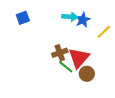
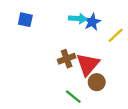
blue square: (23, 18) -> (25, 20), turned 32
green line: (66, 67) -> (73, 97), moved

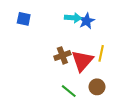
yellow line: (116, 35) -> (101, 53), moved, turned -35
brown circle: (97, 82) -> (97, 87), moved

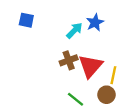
cyan arrow: (73, 18) -> (74, 31), moved, turned -49
yellow line: (101, 53) -> (113, 75), moved

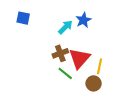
green line: (76, 99) -> (65, 73), moved

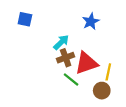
cyan arrow: (65, 27) -> (61, 42), moved
red triangle: (79, 58) -> (86, 63), turned 30

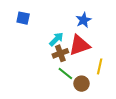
red triangle: (86, 63) -> (79, 45), moved
brown circle: (102, 91) -> (82, 84), moved

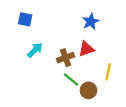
cyan arrow: (56, 39) -> (35, 50), moved
red triangle: (79, 45) -> (86, 49), size x0.7

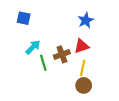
yellow line: (108, 72) -> (83, 68), moved
green line: (71, 79) -> (43, 63), moved, turned 35

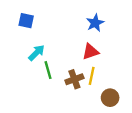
brown cross: (62, 54) -> (74, 79), moved
brown circle: (84, 85) -> (110, 98), moved

